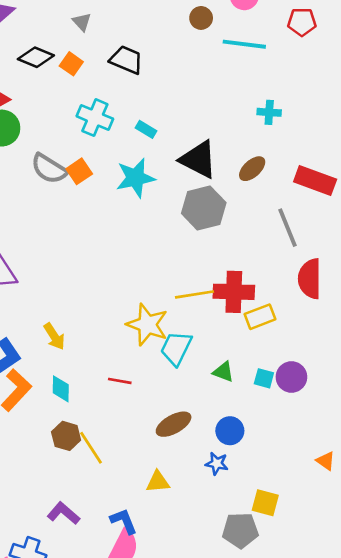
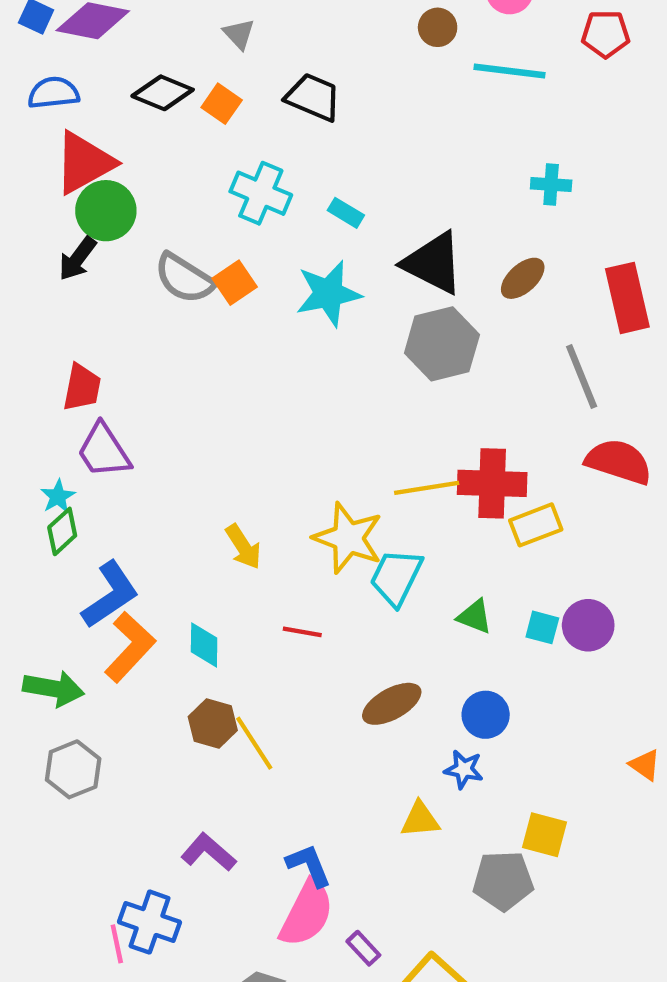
red rectangle: (315, 180) -> (627, 298), turned 57
red semicircle: (310, 279) -> (619, 462), turned 108
yellow arrow: (54, 336) -> (243, 547), moved
yellow triangle: (158, 482) -> (420, 819), moved

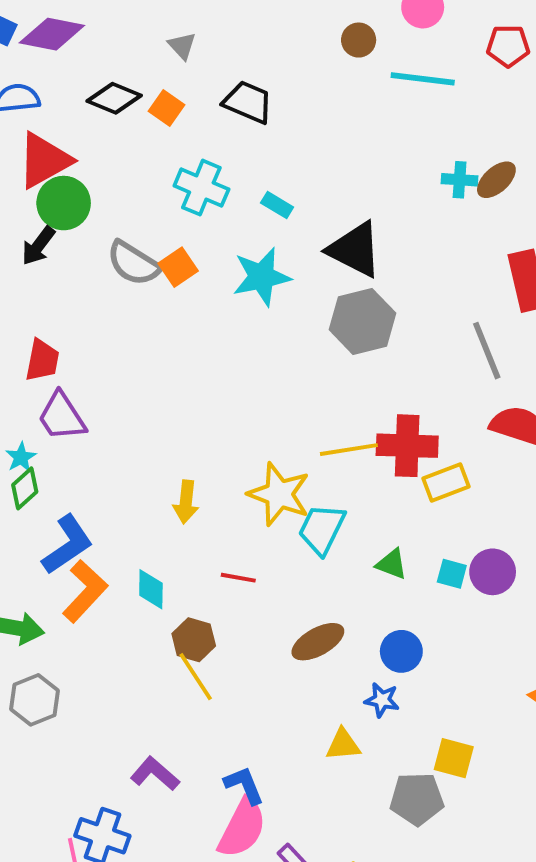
brown ellipse: (523, 278) -> (496, 180), moved
yellow arrow: (243, 547) -> (186, 502), turned 39
brown hexagon: (213, 723) -> (194, 640), moved

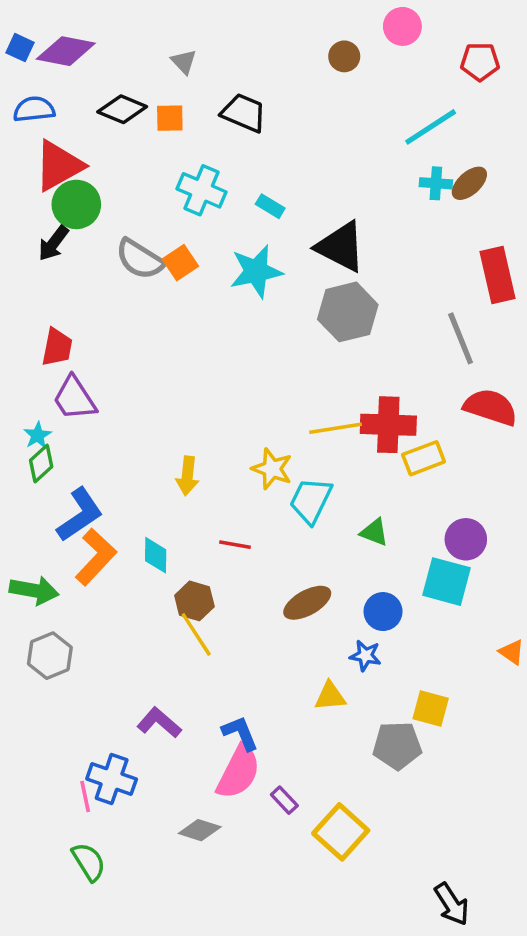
cyan line: (423, 79) -> (431, 127), moved, turned -40
orange square: (166, 108) -> (170, 118), turned -36
yellow star: (279, 494) -> (272, 469), size x0.7
cyan square: (452, 574) -> (446, 582), moved, size x1.8

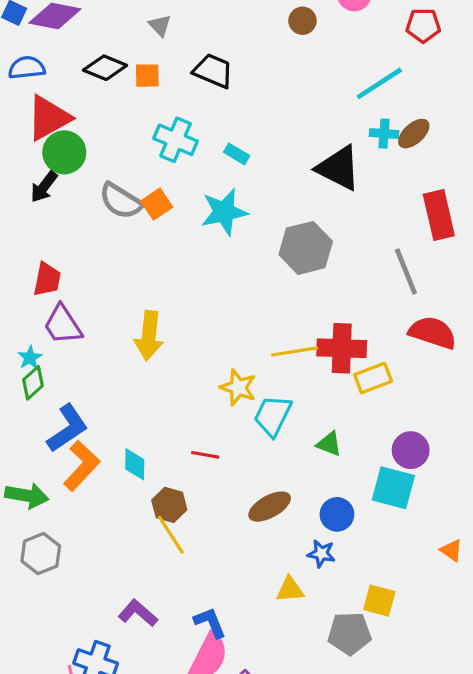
black triangle: (341, 247) -> (339, 168), moved
yellow arrow: (187, 476) -> (149, 336), moved, size x1.4

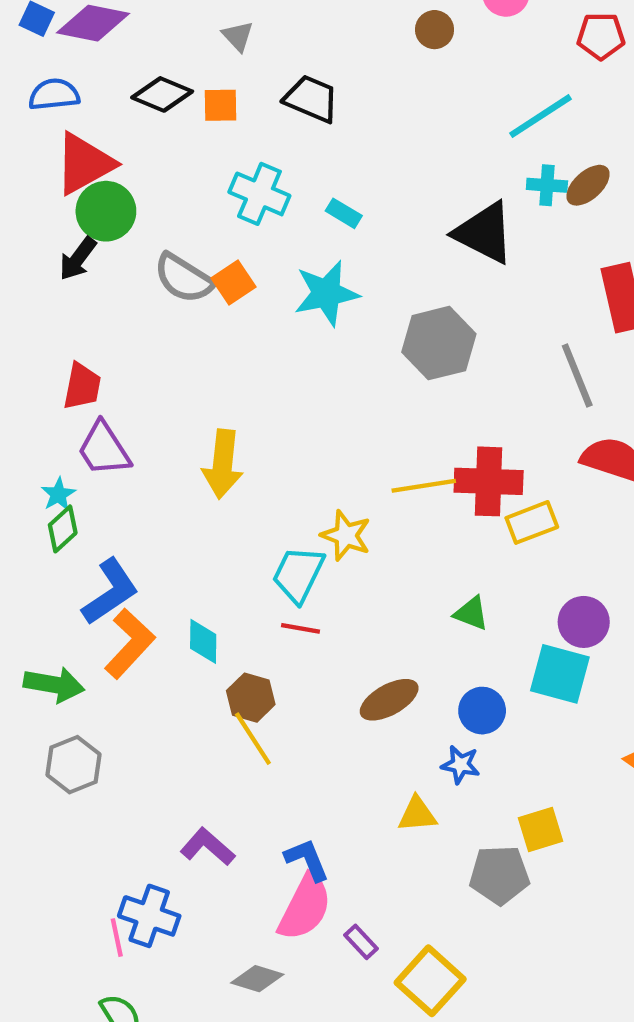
cyan trapezoid: (273, 416) -> (298, 574), moved
yellow square: (379, 601) -> (540, 829), turned -32

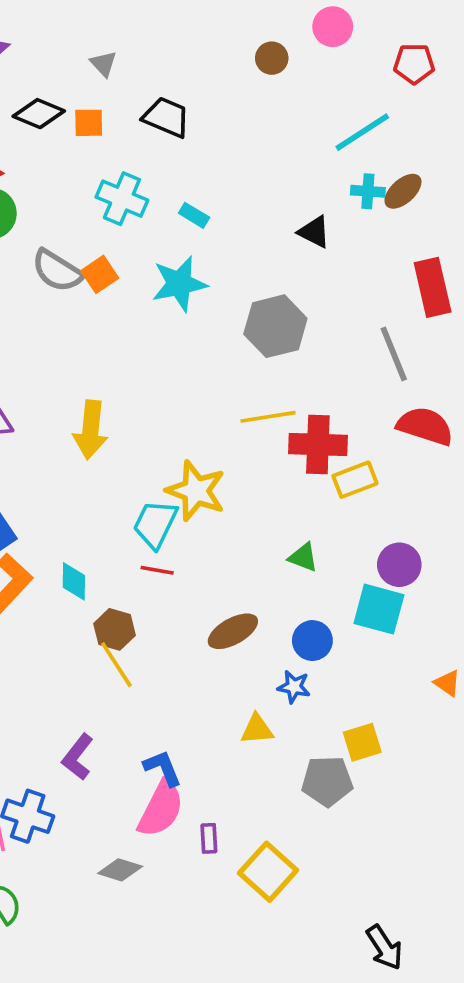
black triangle: (484, 233) -> (314, 232), size x0.6
yellow line: (424, 486) -> (268, 417), moved
yellow star: (346, 535) -> (196, 491), size x1.4
purple L-shape: (208, 847) -> (78, 757), turned -93
purple rectangle: (361, 942) -> (209, 838), turned 40

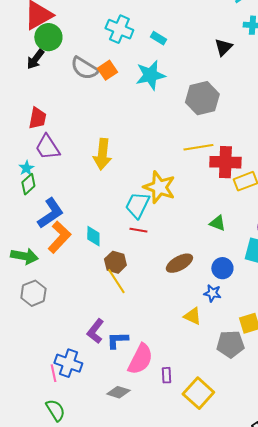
black triangle: (314, 232) -> (223, 47), turned 48
yellow triangle: (257, 729) -> (192, 316), turned 30
blue L-shape: (163, 768) -> (117, 340), moved, turned -70

